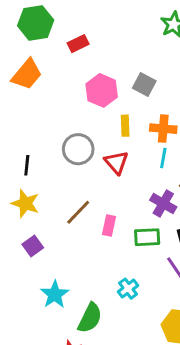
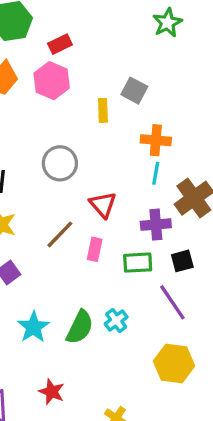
pink hexagon: (102, 90) -> (52, 81), moved
yellow rectangle: (125, 126) -> (103, 110), moved
red triangle: (116, 162) -> (103, 205), moved
purple cross: (163, 203) -> (156, 225), turned -35
green semicircle: (90, 318) -> (80, 327), moved

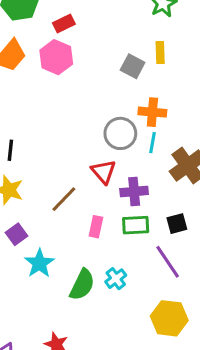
yellow rectangle: (103, 110) -> (160, 53), moved
gray circle: (60, 163) -> (120, 133), moved
purple cross: (156, 225) -> (134, 192), moved
pink rectangle: (95, 249) -> (96, 227), moved
cyan star: (33, 327) -> (39, 263), moved

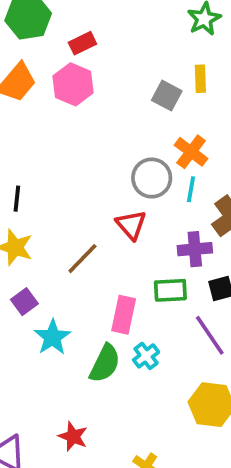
orange cross: (152, 112) -> (191, 152), turned 32
purple cross: (134, 192) -> (195, 249), moved
pink rectangle: (96, 227) -> (124, 315), moved, size x1.4

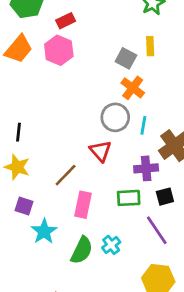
orange cross: (191, 152) -> (133, 88), moved
purple square: (24, 302) -> (24, 206), turned -36
pink rectangle: (124, 315) -> (83, 205), moved

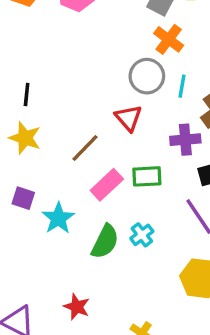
green rectangle: (129, 198) -> (147, 176), moved
pink rectangle: (83, 205) -> (107, 185), turned 35
purple square: (24, 206) -> (23, 198), moved

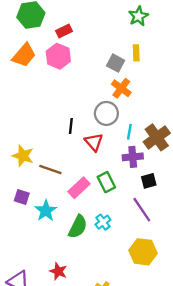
cyan line: (182, 86) -> (129, 132), moved
black line: (27, 95) -> (71, 126), moved
brown line: (85, 148) -> (50, 169), moved, turned 65
green rectangle: (147, 176) -> (106, 182), turned 66

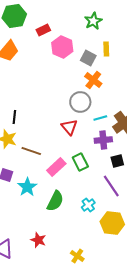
green star: (138, 16) -> (93, 21), moved
pink hexagon: (58, 56) -> (62, 47), moved
black line: (71, 126) -> (14, 117), moved
cyan line: (129, 132) -> (100, 118), turned 64
cyan cross: (103, 222) -> (88, 205), moved

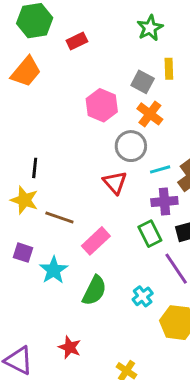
pink hexagon: (62, 47) -> (102, 105), moved
green rectangle: (80, 162) -> (150, 234), moved

